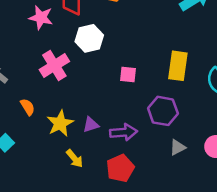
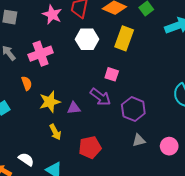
pink cross: (54, 66) -> (41, 54), moved
yellow rectangle: (178, 66) -> (124, 38), moved
purple arrow: (124, 132) -> (100, 97), moved, turned 30

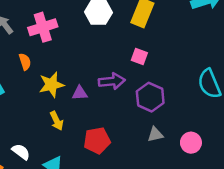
pink square: (112, 74) -> (139, 57), moved
purple arrow: (100, 97) -> (112, 81), turned -45

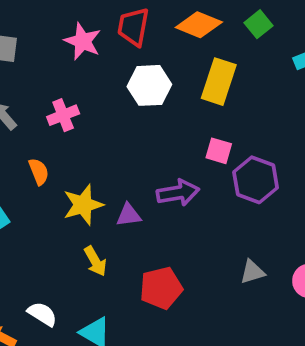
pink cross: (43, 27) -> (63, 115), size x0.7
purple hexagon: (150, 97) -> (256, 180), moved

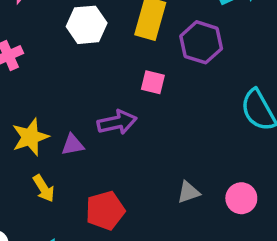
purple hexagon: (256, 180) -> (201, 42), moved

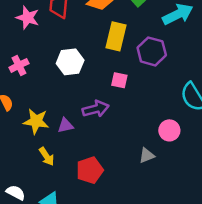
white hexagon: (87, 25) -> (70, 62), moved
yellow star: (30, 137) -> (36, 121), turned 30
pink circle: (241, 198) -> (169, 130), moved

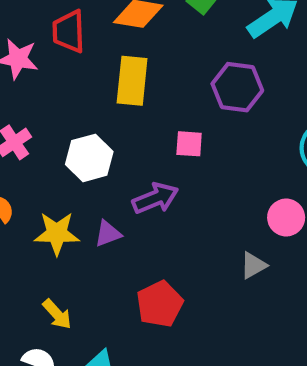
yellow rectangle: (116, 36) -> (132, 81), moved
white hexagon: (70, 62) -> (89, 158), moved
yellow arrow: (47, 156) -> (57, 314), moved

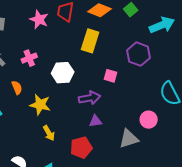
purple triangle: (108, 234) -> (95, 121), moved
gray triangle: (253, 265) -> (129, 139), size x1.5
yellow arrow: (57, 314) -> (49, 133), moved

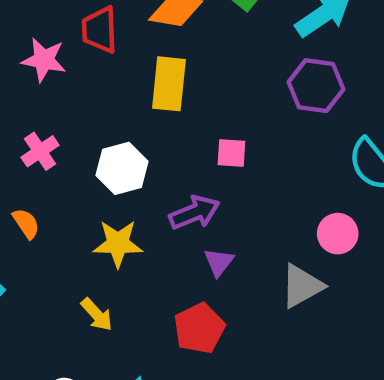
purple hexagon: (139, 54) -> (316, 86), moved
yellow star: (40, 105) -> (118, 244), moved
purple triangle: (95, 121) -> (219, 262), turned -32
yellow arrow: (49, 133) -> (97, 315), moved

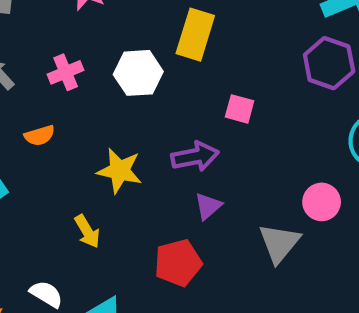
white hexagon: (122, 168) -> (138, 73), moved
orange semicircle: (26, 223) -> (40, 135), turned 96
gray triangle: (302, 286) -> (279, 243), turned -33

